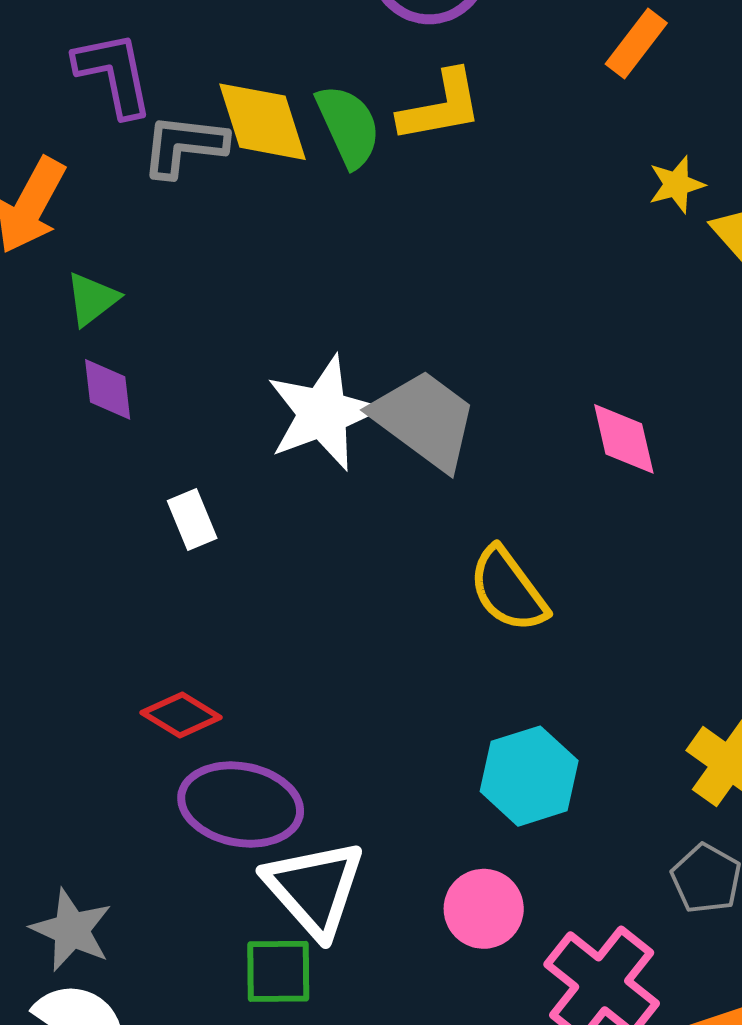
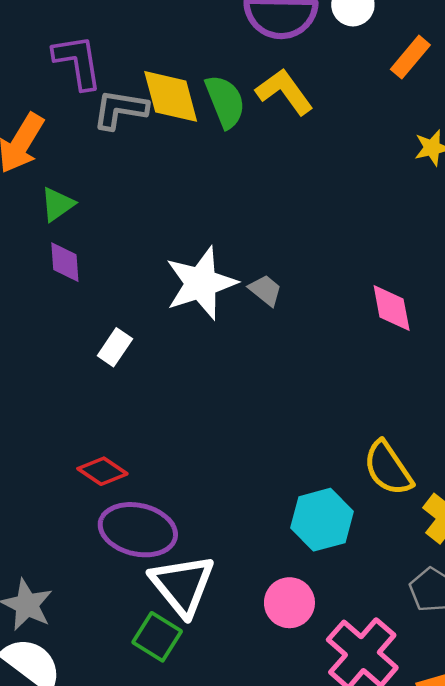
yellow L-shape: (441, 106) -> (284, 92), turned -118
gray trapezoid: (425, 420) -> (265, 290), size x0.5
white rectangle: (192, 519) -> (115, 347), turned 54
yellow semicircle: (508, 590) -> (388, 468), moved
green square: (278, 971) -> (157, 637), turned 30

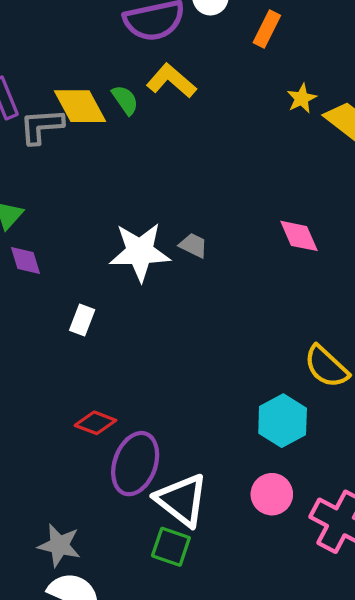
green semicircle: (225, 101) -> (125, 100), size x0.7
white star: (201, 283) -> (140, 252), turned 30
purple ellipse: (138, 530) -> (135, 464), turned -70

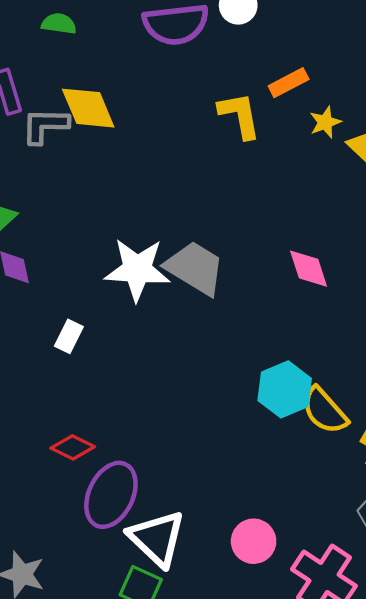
orange rectangle: (267, 29) -> (289, 83), moved, turned 30
yellow L-shape: (171, 81) -> (240, 115), moved, turned 33
green semicircle: (125, 100) -> (59, 24), moved, turned -52
gray trapezoid: (193, 245) -> (195, 268), size x2.0
cyan hexagon: (283, 421) -> (285, 389), moved

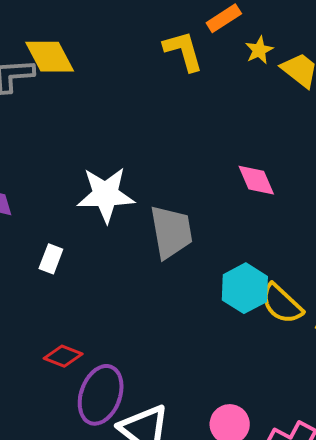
gray trapezoid: (195, 268) -> (171, 232), moved, turned 54

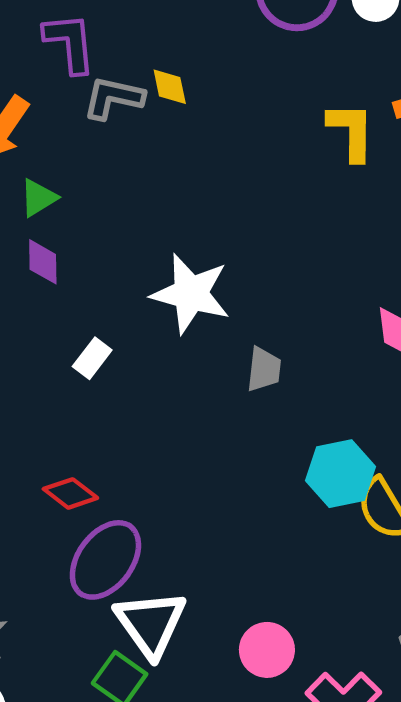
yellow diamond: (50, 57) -> (170, 87), size x0.6
gray trapezoid: (171, 232) -> (264, 369), size x0.6

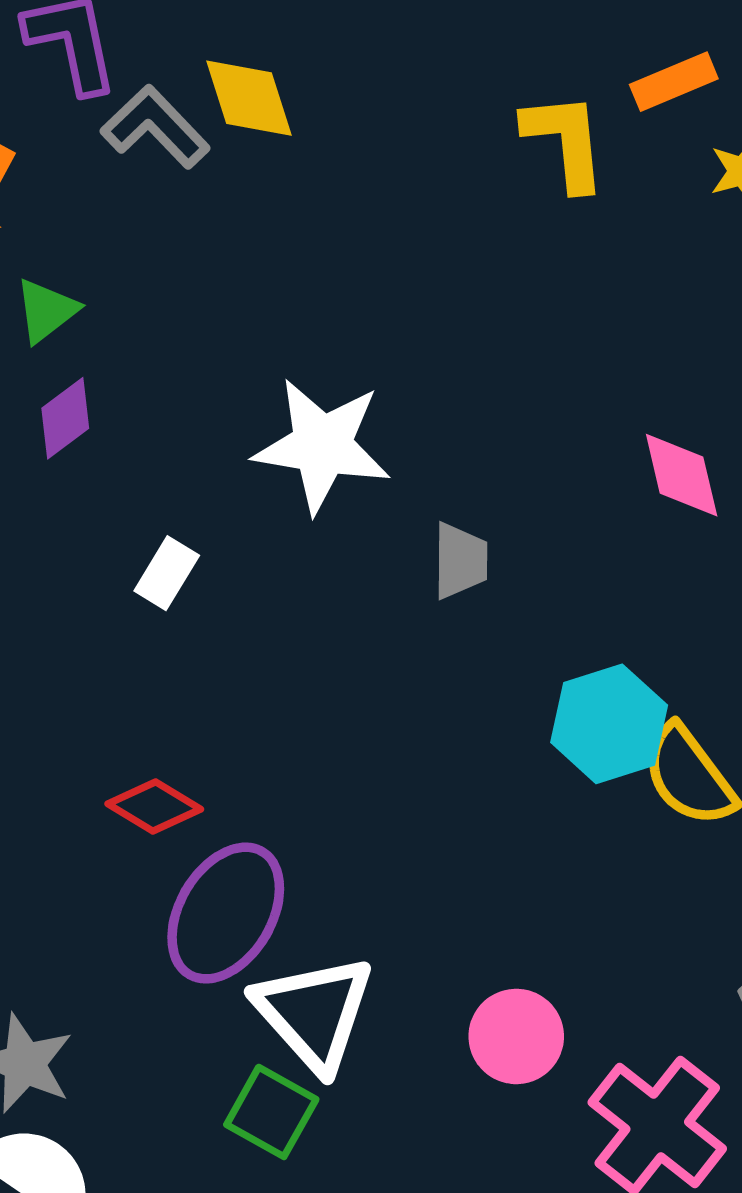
yellow diamond: (170, 87) -> (249, 98), size x1.4
gray L-shape: (113, 98) -> (155, 127), turned 40
purple diamond: (43, 262) -> (65, 418), turned 60

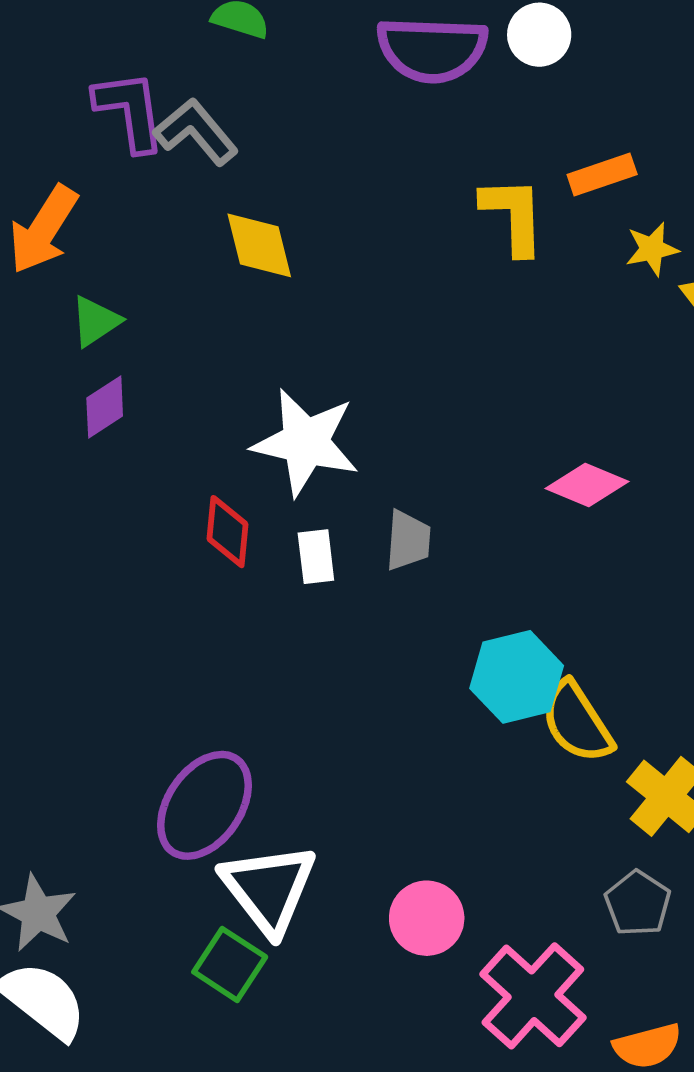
yellow diamond: (249, 98) -> (259, 245), moved
gray L-shape: (155, 127) -> (196, 132), moved
pink diamond: (682, 475) -> (587, 485), turned -58
white rectangle: (167, 573) -> (316, 557), moved, turned -42
red diamond: (154, 806) -> (228, 532), moved, turned 60

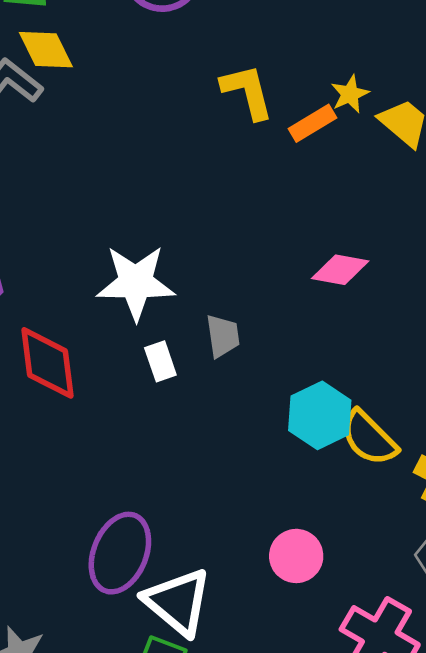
orange rectangle: (602, 175) -> (313, 123), moved
yellow diamond: (259, 245) -> (46, 50), moved
red diamond: (228, 532) -> (48, 363), moved, size x1.5
pink circle: (427, 918) -> (296, 556), moved

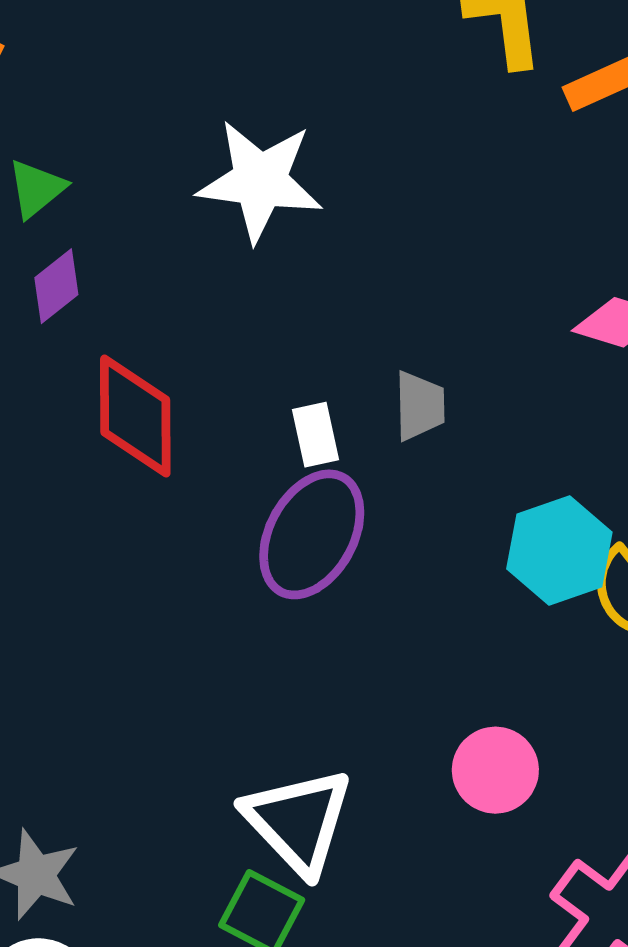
white star: (136, 283) -> (260, 181), moved
purple ellipse: (120, 553) -> (312, 534), moved

